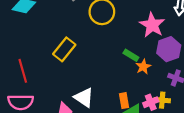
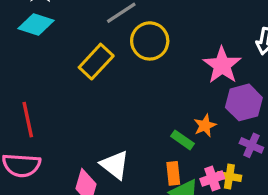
yellow rectangle: (64, 49) -> (96, 62), moved
green rectangle: (131, 55) -> (182, 140), moved

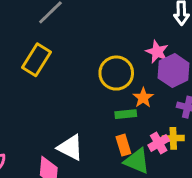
yellow circle: (150, 41) -> (116, 73), moved
pink star: (222, 65) -> (157, 52), moved, size x0.7
green rectangle: (182, 140) -> (126, 114), turned -30

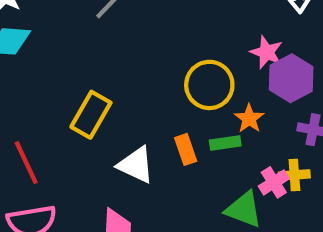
yellow rectangle: (36, 60) -> (91, 115), moved
orange rectangle: (123, 145) -> (186, 149), moved
white triangle: (70, 147) -> (136, 165), moved

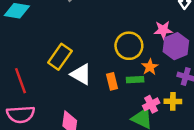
pink star: (266, 52) -> (163, 30), turned -30
white triangle: (136, 165) -> (81, 74), moved
pink cross: (274, 182) -> (151, 104), moved

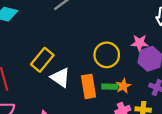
orange star: (150, 67) -> (123, 86), moved
orange rectangle: (112, 81) -> (89, 86), size x1.5

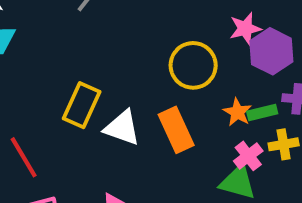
green rectangle: (110, 87) -> (262, 113), moved

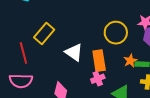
yellow rectangle: (82, 105) -> (44, 33), moved
pink cross: (248, 156) -> (98, 79), moved

